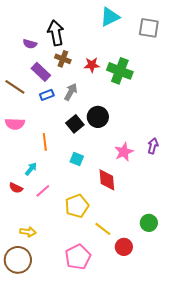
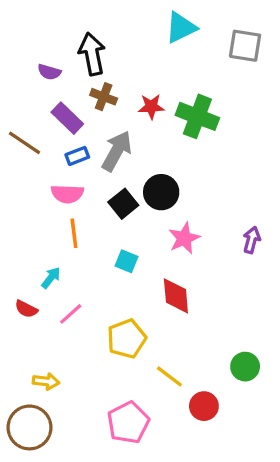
gray arrow: (71, 92) -> (117, 151), size x1.4
pink semicircle: (15, 124) -> (67, 194), moved
pink star: (124, 152) -> (184, 238), moved

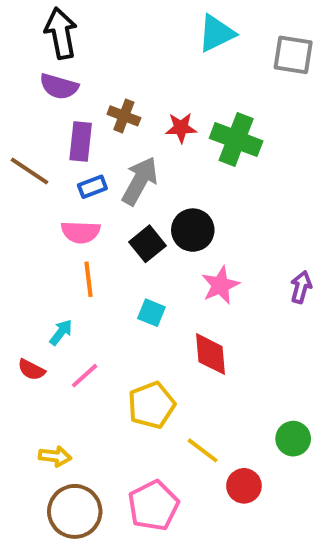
black arrow: (92, 54) -> (61, 33), moved
purple semicircle: (49, 72) -> (59, 86), size x1.4
purple rectangle: (67, 118) -> (81, 141), turned 52
brown circle: (29, 427) -> (75, 511), moved

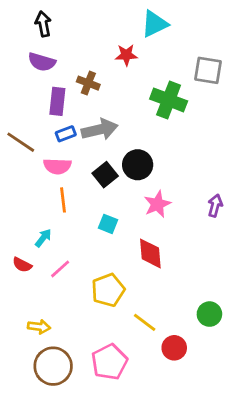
black arrow: (61, 33) -> (43, 24), size x0.7
gray square: (293, 55) -> (208, 70), moved
red star: (181, 128) -> (126, 55), moved
brown line: (29, 171) -> (21, 142), moved
gray arrow: (140, 181) -> (100, 130), turned 48

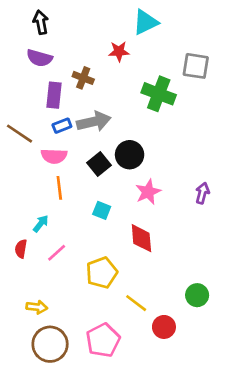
red semicircle: (22, 265) -> (21, 249), turned 72

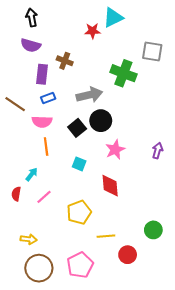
red star: (119, 51) -> (93, 31), moved
gray arrow: (94, 122) -> (89, 95), moved
yellow line: (136, 303) -> (106, 236), turned -42

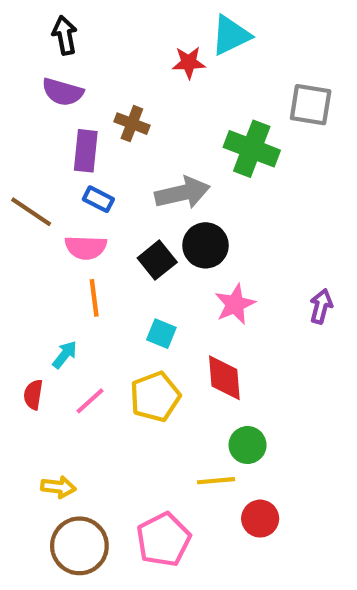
blue rectangle: (48, 98) -> (98, 199), turned 48
yellow pentagon: (79, 212) -> (155, 397), moved
green circle: (153, 230) -> (248, 445), moved

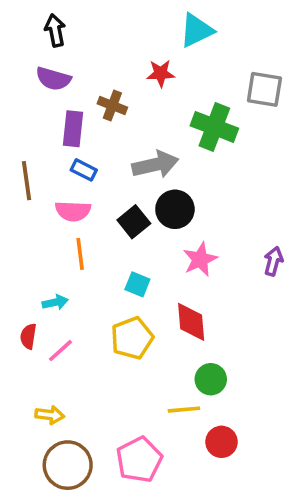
red star: (189, 63) -> (161, 73), moved
brown line: (31, 212) -> (27, 181), turned 48
cyan arrow: (65, 355) -> (55, 302), turned 40
pink line: (90, 401) -> (60, 351), moved

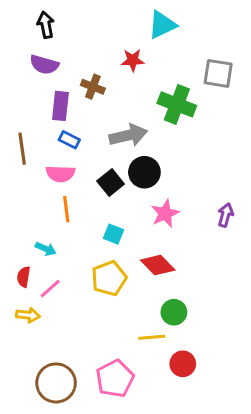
cyan arrow: (55, 302) -> (46, 249), turned 36
red diamond: (191, 322) -> (158, 265), turned -40
yellow arrow: (50, 415) -> (28, 315), moved

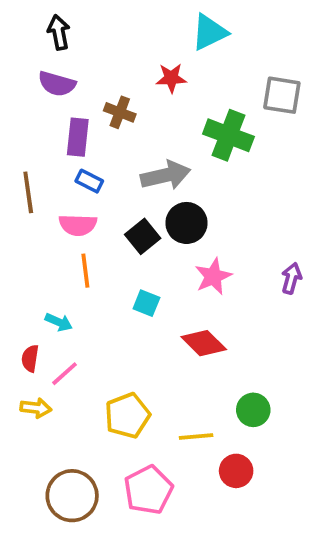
yellow pentagon: (109, 278) -> (127, 416), moved
green circle: (174, 312) -> (253, 410), moved

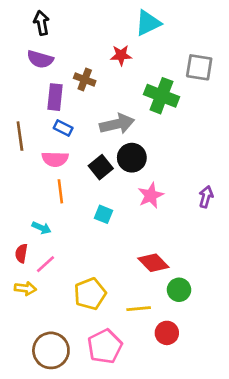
red diamond: (204, 343) -> (153, 263), moved

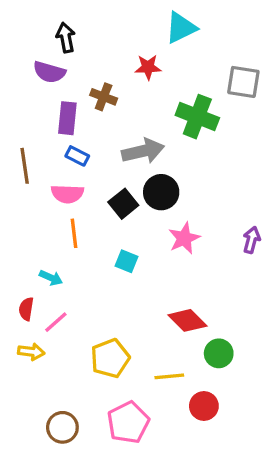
black arrow: (42, 23) -> (66, 38), moved
brown circle: (51, 350) -> (62, 427), size x0.7

